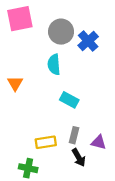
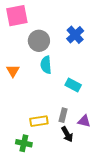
gray circle: (61, 32) -> (39, 41), moved
cyan semicircle: (54, 65) -> (46, 65), moved
cyan rectangle: (69, 100) -> (73, 85), moved

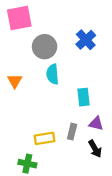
cyan rectangle: (73, 85) -> (84, 97), turned 56
purple triangle: (84, 121) -> (96, 123), moved
black arrow: (67, 134) -> (95, 149), moved

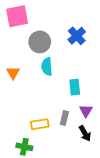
purple triangle: (96, 123) -> (86, 111), turned 48

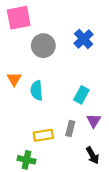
cyan semicircle: (47, 67) -> (37, 90), moved
cyan rectangle: (75, 87) -> (81, 95), turned 35
black arrow: (85, 133) -> (93, 155), moved

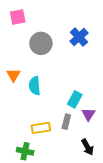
pink square: (19, 18) -> (18, 17), size x0.7
cyan rectangle: (81, 95) -> (75, 99), moved

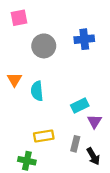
blue cross: (79, 37) -> (84, 39), turned 36
cyan rectangle: (75, 99) -> (80, 106), turned 35
gray rectangle: (66, 122) -> (75, 144), moved

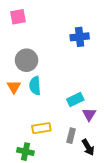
gray circle: (44, 46) -> (27, 60), moved
orange triangle: (14, 80) -> (14, 87), moved

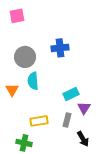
blue cross: (80, 37) -> (60, 48), moved
orange triangle: (14, 87) -> (12, 90), moved
gray rectangle: (71, 136) -> (67, 120), moved

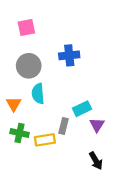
pink square: (17, 16) -> (26, 28), moved
gray rectangle: (67, 120) -> (63, 126), moved
green cross: (24, 143) -> (19, 133), moved

